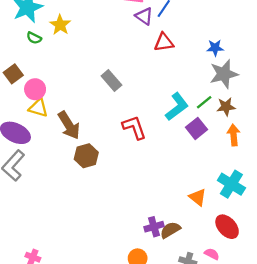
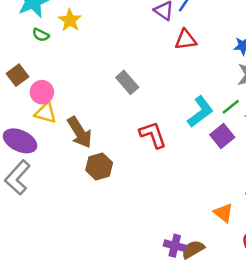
purple cross: (154, 227) -> (175, 246), turned 30

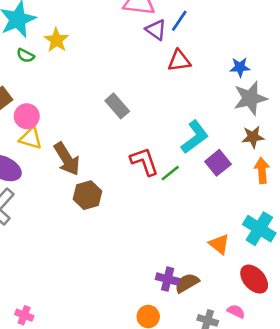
green line: (231, 107) -> (170, 173), moved

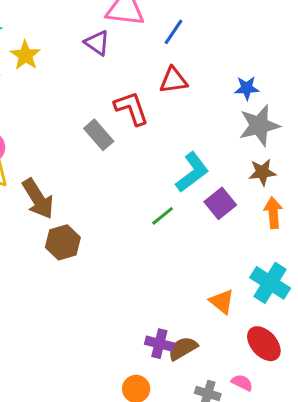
purple triangle: (156, 30) -> (97, 43), moved
red L-shape: (144, 161) -> (131, 108), moved

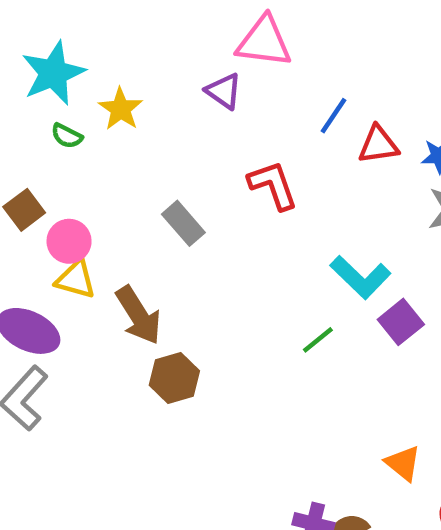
blue line: (173, 32) -> (334, 116), moved
red triangle: (173, 80) -> (378, 145), moved
gray rectangle: (99, 135) -> (183, 223), moved
cyan L-shape: (192, 172) -> (360, 277), turned 81

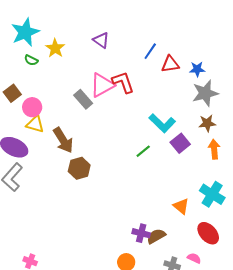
pink triangle: (264, 42) -> (102, 85), moved, turned -36

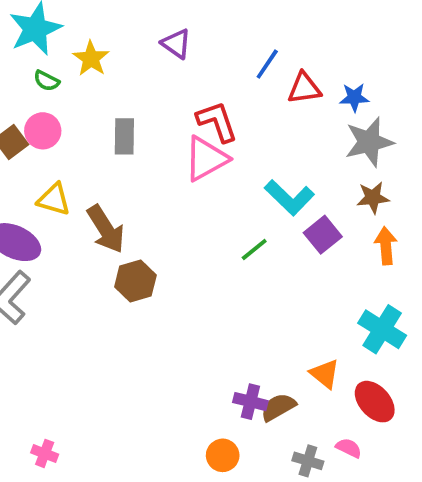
pink triangle: (102, 85) -> (206, 159), moved
gray rectangle: (83, 99) -> (124, 136), moved, turned 42
pink circle: (32, 107) -> (43, 131), moved
orange triangle: (181, 206) -> (325, 374), moved

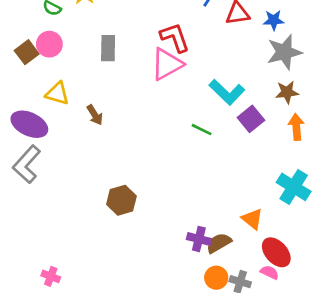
brown arrow: (106, 229) -> (95, 115), size x0.6
green line: (254, 250) -> (202, 130), turned 65
brown hexagon: (135, 281) -> (121, 200), moved
red ellipse: (375, 402) -> (276, 252), moved
orange circle: (223, 455) -> (216, 278), moved

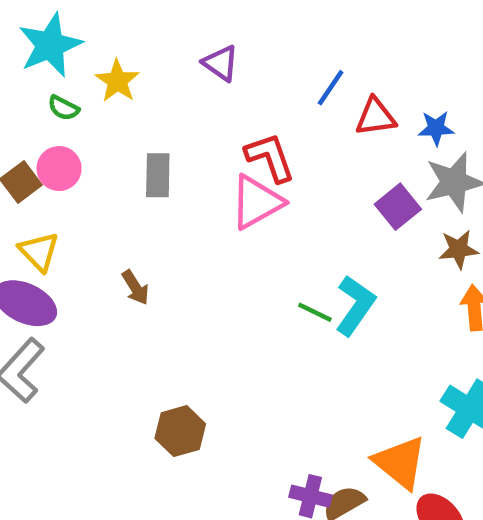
cyan L-shape: (227, 92) -> (355, 305), moved, turned -99
yellow triangle: (57, 94) -> (39, 252), moved, turned 30
purple square: (251, 119) -> (398, 207), moved
orange triangle: (252, 219) -> (400, 463), size x1.5

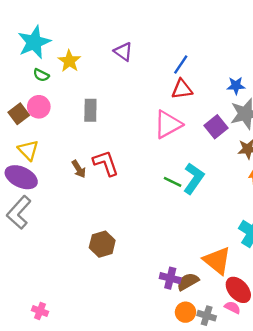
red triangle: (375, 117) -> (182, 89), moved
red L-shape: (270, 157) -> (106, 163), moved
pink triangle: (257, 202) -> (168, 124), moved

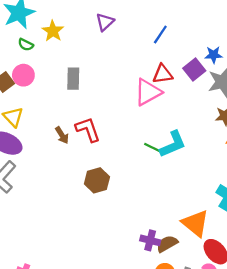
purple triangle: (123, 52) -> (105, 22), turned 42
red triangle: (182, 89) -> (163, 74), moved
purple square: (216, 127) -> (194, 70), moved
cyan L-shape: (194, 178) -> (173, 144), turned 32
brown hexagon: (102, 244) -> (97, 180), moved

